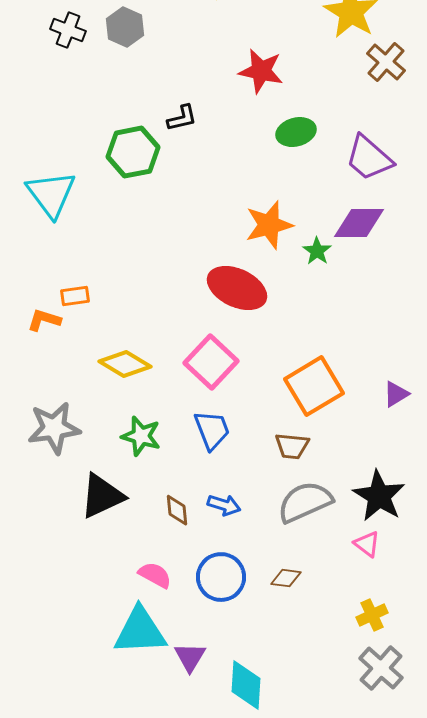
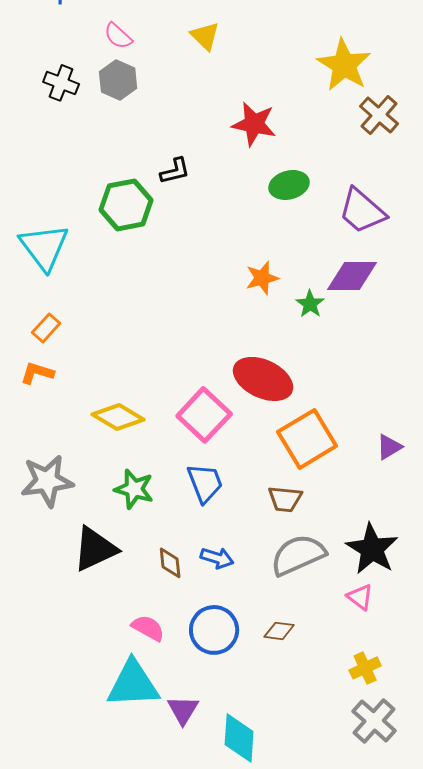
orange star: (269, 225) -> (262, 278), size x0.7
red ellipse: (237, 288) -> (263, 379), moved
orange rectangle: (75, 296) -> (46, 328), moved, turned -40

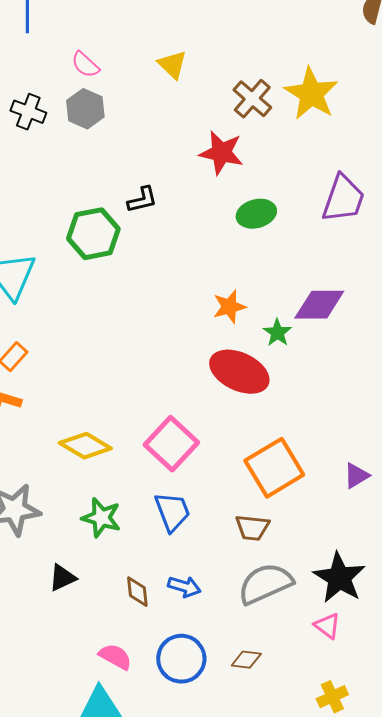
brown cross: (379, 115) -> (252, 99), moved
purple trapezoid: (362, 211) -> (343, 199), moved, turned -112
red ellipse: (263, 379) -> (239, 372), moved
black triangle: (95, 549) -> (62, 578), size x0.6

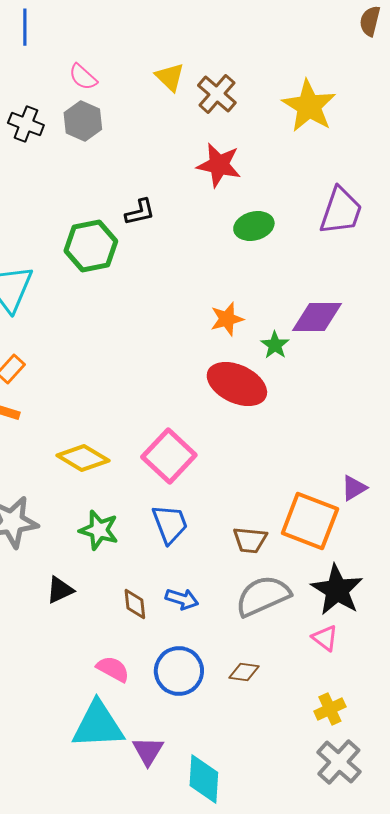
brown cross: (252, 99) -> (217, 94), moved
orange square: (274, 468) -> (310, 521), moved, turned -38

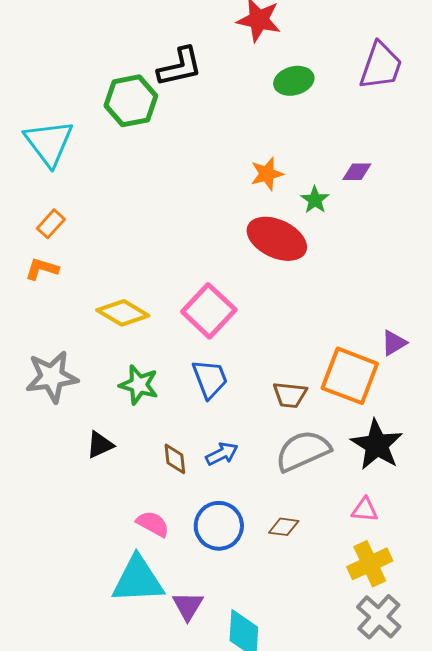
black L-shape: (140, 212) -> (180, 67), size x1.5
purple diamond: (317, 317) -> (357, 172), size x0.6
blue arrow: (182, 599) -> (222, 454), turned -44
pink triangle: (325, 638) -> (365, 510), moved, turned -32
yellow cross: (330, 709) -> (370, 564), size x1.4

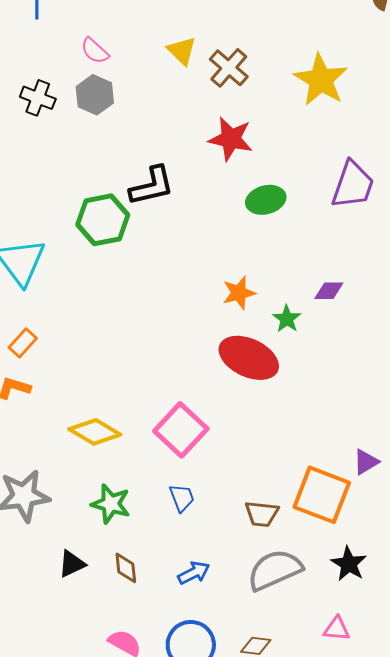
blue trapezoid: (210, 379) -> (182, 498), size x0.7
black star: (377, 445) -> (349, 564), size x0.7
brown diamond: (175, 459) -> (126, 568), moved

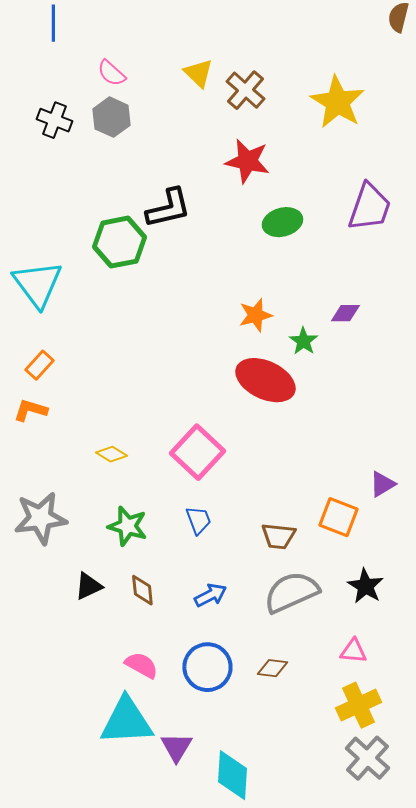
yellow diamond: (95, 432) -> (111, 454), size x0.6
orange square: (322, 495) -> (338, 517), size x0.7

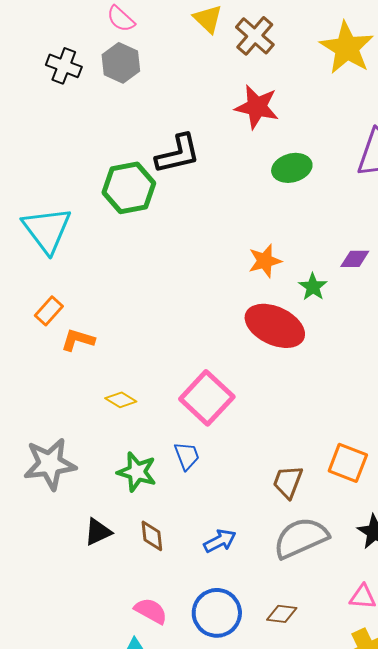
orange L-shape: (30, 410) -> (78, 340), moved
blue trapezoid: (198, 520) -> (187, 456), moved
brown trapezoid: (278, 536) -> (288, 482), turned 105

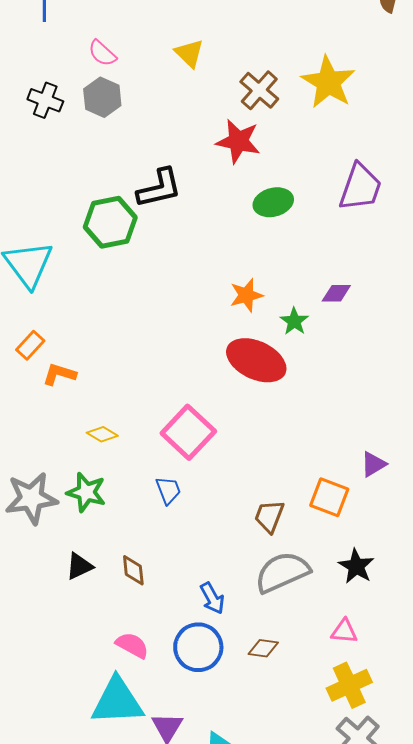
brown cross: (255, 36) -> (259, 90), moved
green star: (137, 472) -> (86, 492), moved
blue arrow: (220, 541) -> (212, 598), moved, turned 88

